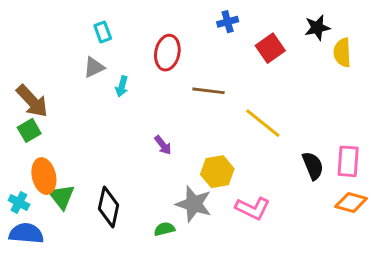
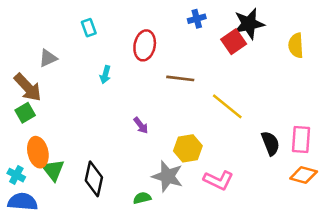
black star: (317, 28) -> (249, 24), moved, size x1.4
gray triangle: (94, 67) -> (48, 58), moved

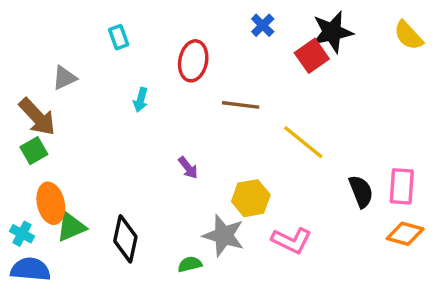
blue cross: (197, 19) -> (263, 25), turned -30
yellow semicircle: (296, 45) -> (408, 35), moved, turned -40
green triangle: (53, 170) -> (71, 227), turned 45

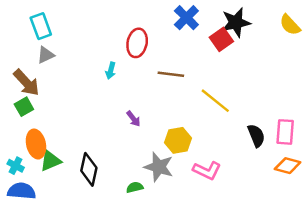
blue cross: (263, 25) -> (186, 18), size x1.5
cyan rectangle: (119, 37) -> (41, 26), moved, size x1.5
cyan arrow: (141, 100) -> (111, 71), moved

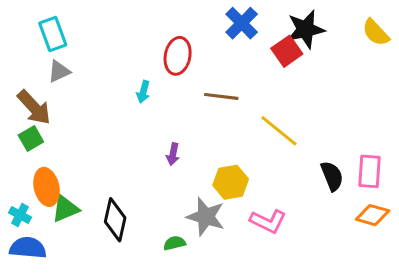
purple arrow: (133, 119) -> (173, 154), turned 49

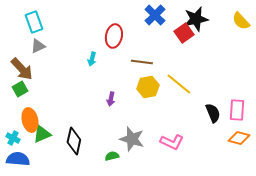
yellow hexagon: (231, 182) -> (148, 87), moved

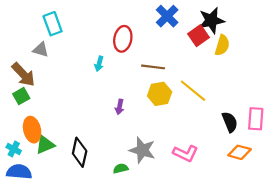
yellow semicircle: (241, 21) -> (222, 45), moved, turned -120
cyan rectangle: (34, 22) -> (53, 24), moved
gray triangle: (38, 46) -> (41, 50), turned 42
orange diamond: (239, 138) -> (240, 152), moved

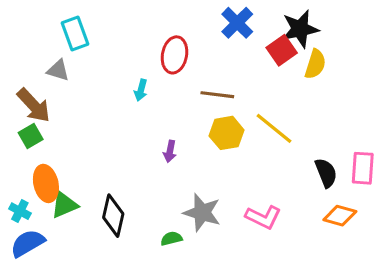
blue semicircle: (19, 172) -> (28, 243), turned -35

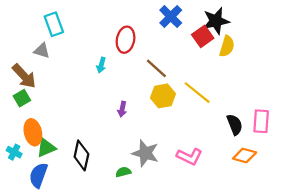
brown line: (217, 95) -> (156, 68), turned 35
blue semicircle: (28, 243) -> (38, 175), moved, turned -40

